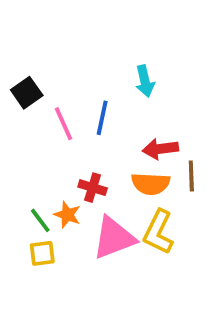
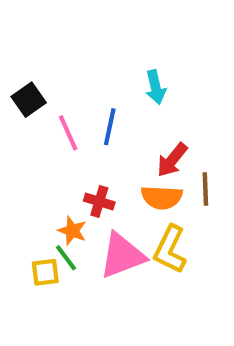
red arrow: (160, 149) -> (172, 160), turned -44
green line: (40, 220) -> (66, 258), moved

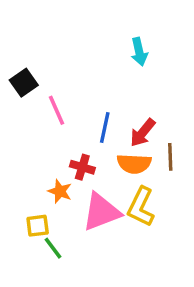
cyan arrow: (155, 87) -> (139, 52), moved
blue line: (110, 127) -> (105, 127), moved
green line: (66, 258) -> (53, 248), moved

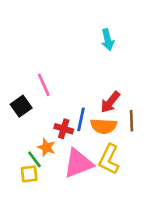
black square: (24, 83) -> (21, 106), moved
blue line: (105, 127) -> (81, 119), moved
green line: (53, 248) -> (34, 159), moved

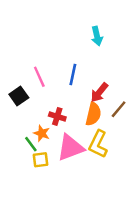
blue line: (81, 119) -> (73, 74), moved
brown line: (132, 121) -> (119, 109), turned 42
orange semicircle: (104, 126) -> (93, 114), turned -80
yellow square: (29, 174) -> (40, 160), moved

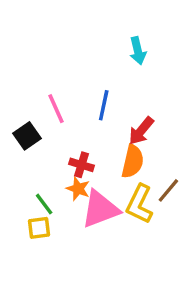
brown line: (119, 109) -> (168, 190), moved
orange star: (42, 133) -> (78, 189), moved
yellow square: (40, 160) -> (39, 228), moved

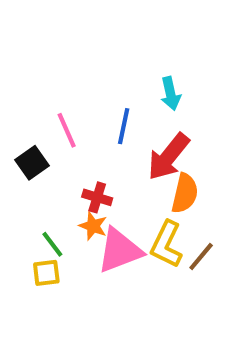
cyan arrow: (138, 51) -> (171, 94), moved
red arrow: (141, 131) -> (168, 157), size x1.4
orange semicircle: (133, 161) -> (185, 193), moved
brown line: (168, 190) -> (201, 256), moved

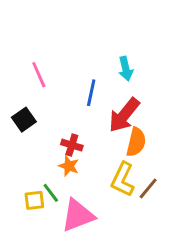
pink line: (67, 130) -> (39, 75), moved
green line: (52, 244) -> (51, 193), moved
pink triangle: (120, 250) -> (78, 215), moved

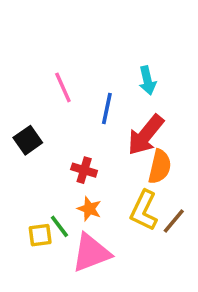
pink line: (39, 75) -> (63, 87), moved
orange star: (69, 166) -> (89, 209), moved

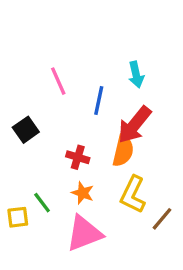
orange semicircle: (160, 167) -> (123, 151), moved
brown line: (174, 221) -> (162, 219), moved
green line: (59, 226) -> (42, 203), moved
yellow square: (40, 235) -> (18, 217), moved

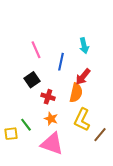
red arrow: (134, 125) -> (83, 77), size x0.7
black square: (26, 130) -> (32, 80), moved
pink triangle: (84, 233) -> (52, 144), turned 40

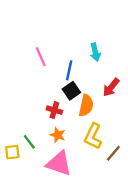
red arrow: (83, 77) -> (111, 87), moved
black square: (32, 80) -> (71, 91), moved

